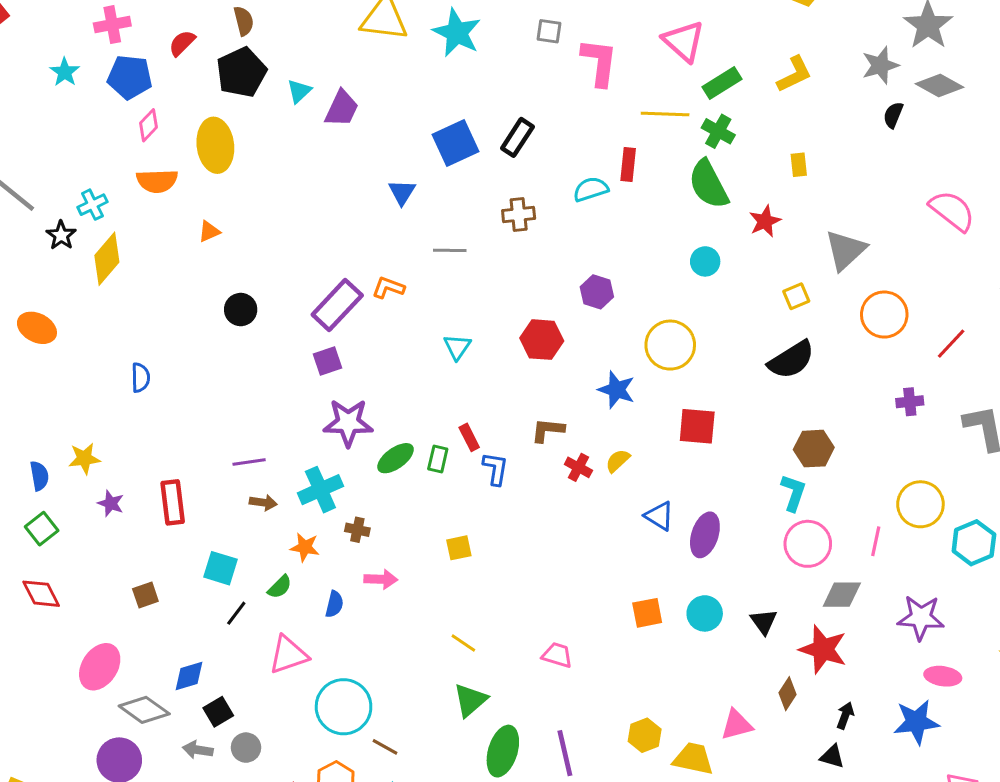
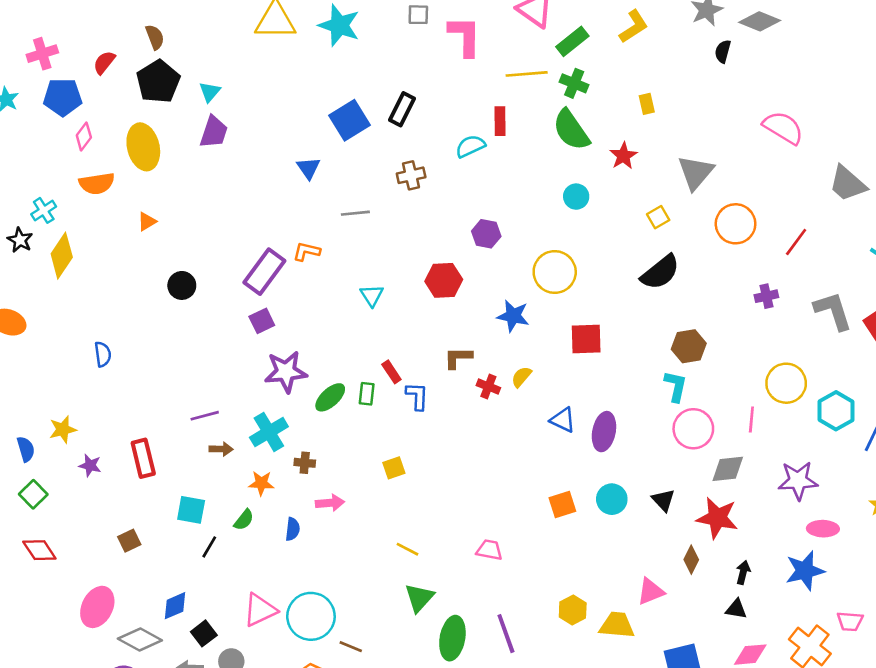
purple trapezoid: (342, 109) -> (214, 132), moved
pink triangle: (288, 655) -> (260, 610), moved

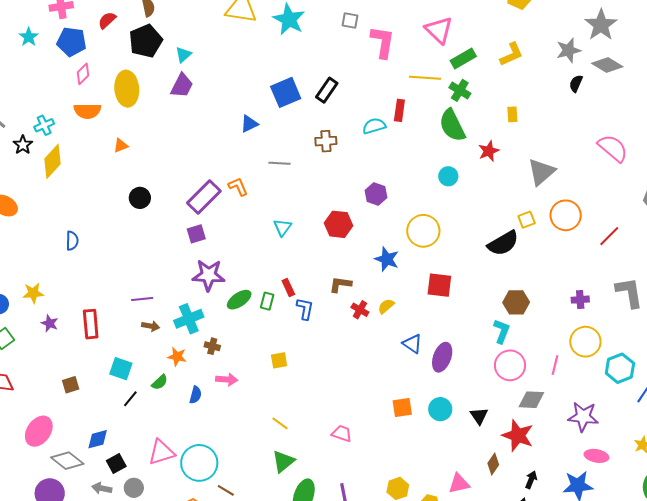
blue triangle: (308, 168) -> (249, 124), turned 30
yellow square: (658, 217) -> (527, 220), moved
orange L-shape: (307, 251) -> (238, 187), turned 45
purple cross: (766, 296) -> (580, 300), moved

